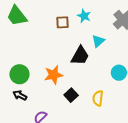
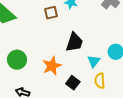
cyan triangle: (98, 41) -> (94, 61), moved
green circle: (19, 74) -> (17, 60), moved

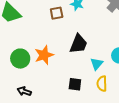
orange star: (52, 66) -> (44, 55), moved
black square: (73, 83) -> (75, 84), turned -32

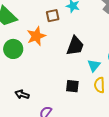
orange star: (44, 55) -> (36, 36), moved
green circle: (20, 59) -> (13, 49), moved

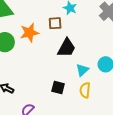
brown square: (53, 16) -> (55, 23), moved

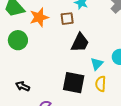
orange star: (29, 33) -> (39, 17), moved
black square: (58, 88) -> (74, 83), size x1.6

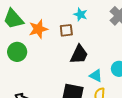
cyan triangle: (97, 64) -> (96, 76), turned -48

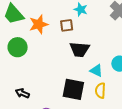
black trapezoid: (79, 54) -> (80, 49), turned 70

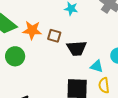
orange star: (39, 24) -> (32, 30), turned 30
brown square: (67, 25) -> (54, 36), moved, turned 32

